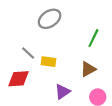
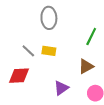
gray ellipse: (50, 19) -> (49, 18), turned -60
yellow rectangle: (48, 62) -> (49, 51), moved

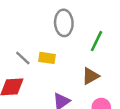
gray ellipse: (49, 18) -> (64, 23), moved

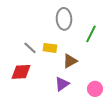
brown triangle: (90, 76) -> (70, 61), moved

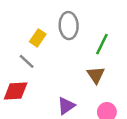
yellow rectangle: (50, 48) -> (38, 38), moved, turned -64
brown triangle: (70, 61) -> (96, 75), moved, turned -35

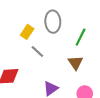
gray line: (27, 61) -> (37, 51), moved

